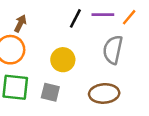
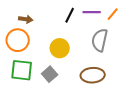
brown arrow: (20, 23) -> (26, 19), turned 72
gray square: (50, 92) -> (50, 74), turned 35

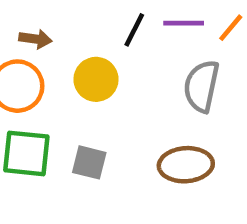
yellow circle: (60, 48) -> (96, 79), moved
gray square: (50, 74) -> (89, 162), turned -35

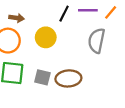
brown ellipse: (186, 165) -> (68, 78), moved

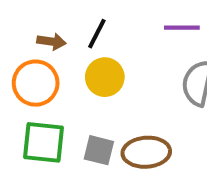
black line: (64, 14) -> (97, 34), moved

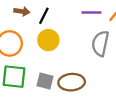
brown arrow: (51, 42) -> (22, 11), moved

